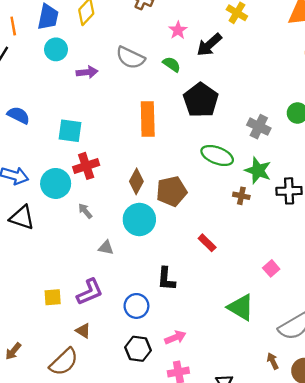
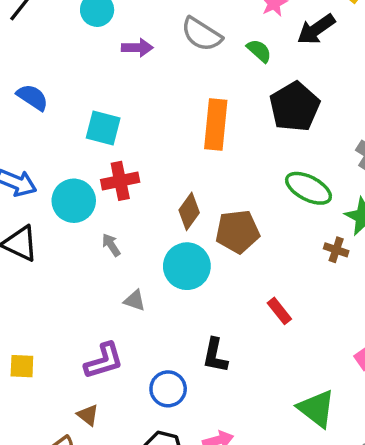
yellow square: (53, 297) -> (22, 366), moved

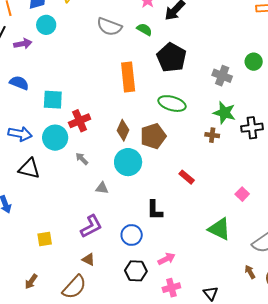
purple arrow: (137, 48) -> (23, 44), moved
cyan square: (103, 128) -> (53, 100), moved
green ellipse: (309, 188) -> (172, 104), moved

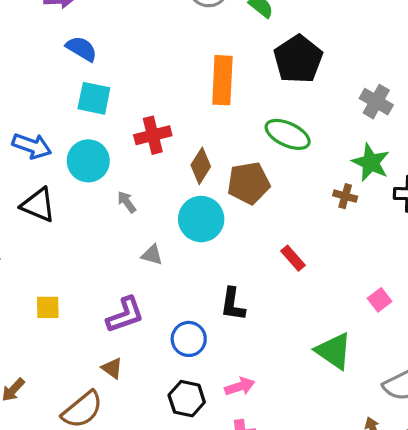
blue semicircle: (19, 83) -> (81, 49), moved
red cross: (80, 121) -> (153, 135), moved
yellow square: (45, 239) -> (48, 307), moved

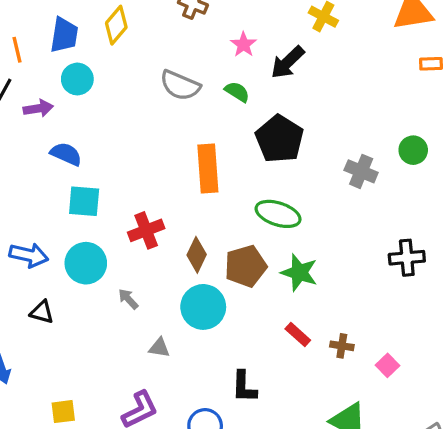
green star: (371, 162) -> (299, 273), moved
brown cross: (345, 196) -> (342, 346), moved
black triangle: (38, 205) -> (42, 312), size x0.7

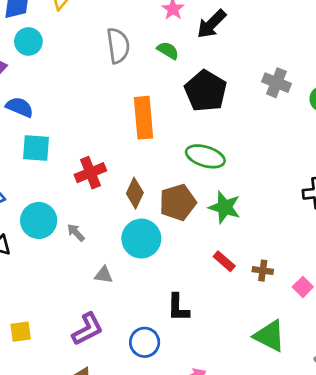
gray semicircle: (180, 85) -> (118, 46), turned -120
gray cross: (361, 171) -> (277, 83), moved
cyan circle: (86, 263) -> (39, 220), moved

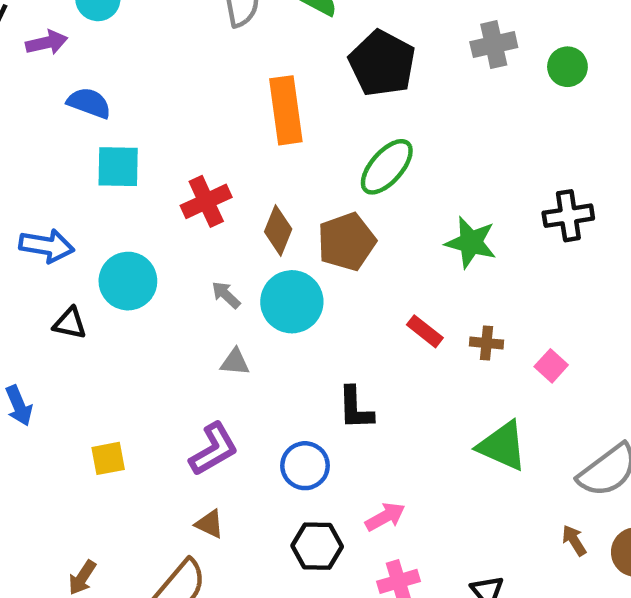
gray cross: (277, 83) -> (494, 45), turned -32
green ellipse: (205, 156) -> (387, 167), turned -63
green star: (225, 207) -> (471, 242), moved
gray arrow: (76, 233) -> (226, 295), moved

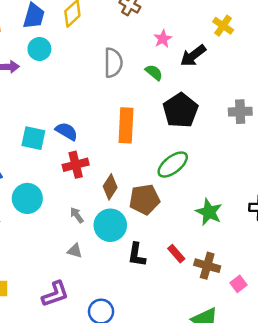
blue semicircle: (89, 103) -> (67, 131), moved
brown cross: (486, 343) -> (207, 266), size x1.5
black L-shape: (355, 408) -> (137, 255), moved

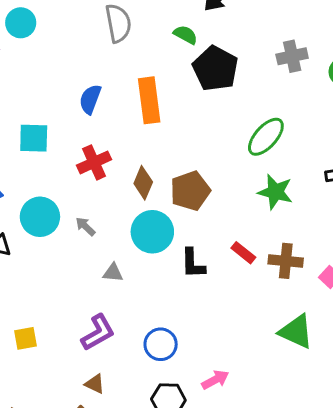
green semicircle: (154, 72) -> (186, 35), moved
blue semicircle: (67, 131) -> (90, 99), moved, turned -90
green ellipse: (173, 165) -> (266, 137), moved
gray arrow: (77, 215) -> (85, 226), moved

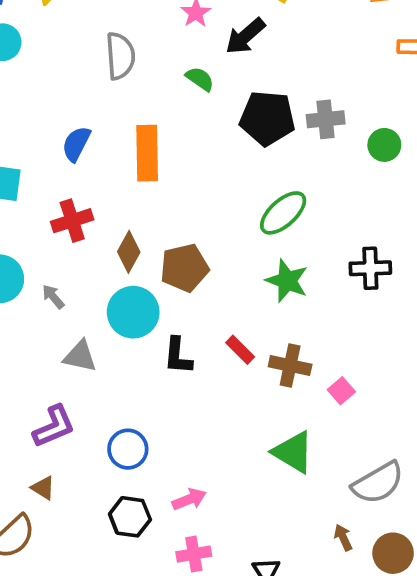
black pentagon: (215, 69) -> (267, 118), moved, turned -30
gray triangle: (113, 273) -> (80, 356), size x1.4

